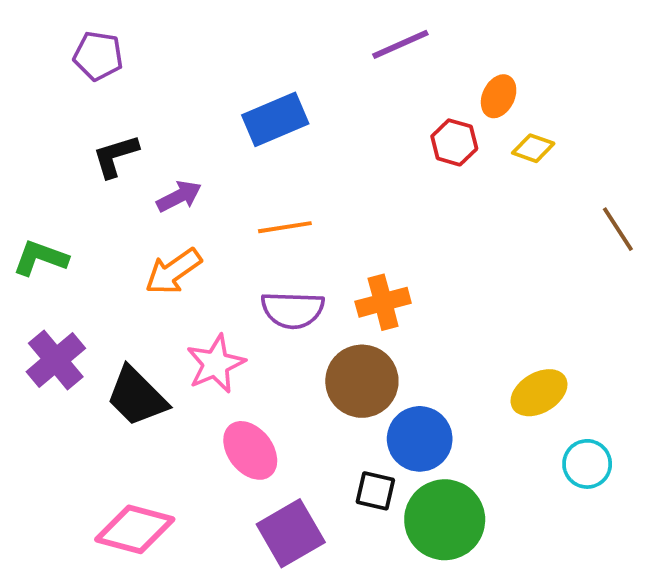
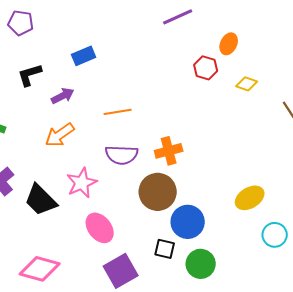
blue rectangle: (275, 119) -> (84, 56), moved, size x0.7
yellow diamond: (533, 148) -> (247, 84), moved
green circle: (445, 520) -> (201, 264), size x0.7

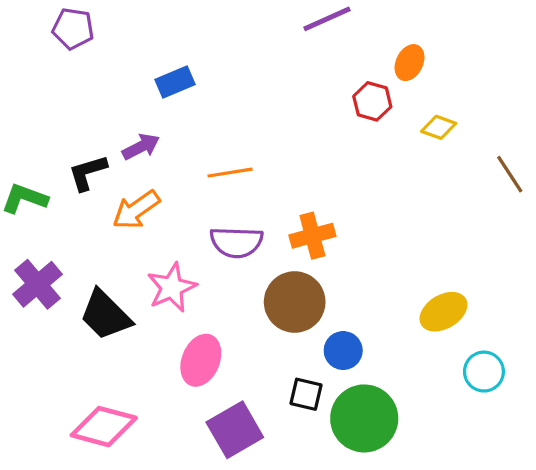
black L-shape: (30, 75) -> (88, 173), moved
blue circle: (188, 222) -> (343, 351), size x0.7
pink ellipse: (100, 228) -> (201, 360), turned 60
green circle: (201, 264) -> (364, 418), size x1.4

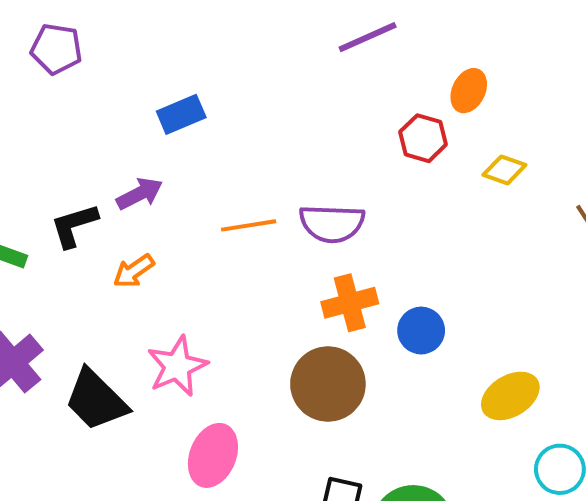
orange arrow: (136, 210) -> (134, 271), size x0.7
purple semicircle: (236, 242) -> (332, 223), moved
blue circle: (343, 351) -> (421, 331), moved

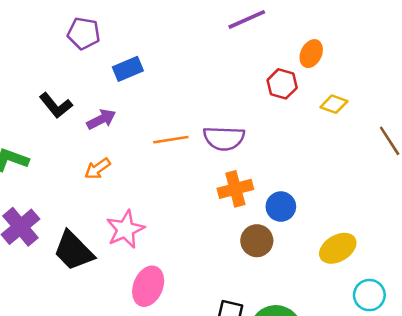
purple pentagon: (56, 49) -> (84, 33), moved
black L-shape: (74, 225) -> (56, 105), moved, turned -112
brown circle: (328, 384) -> (257, 241), moved, size x0.7

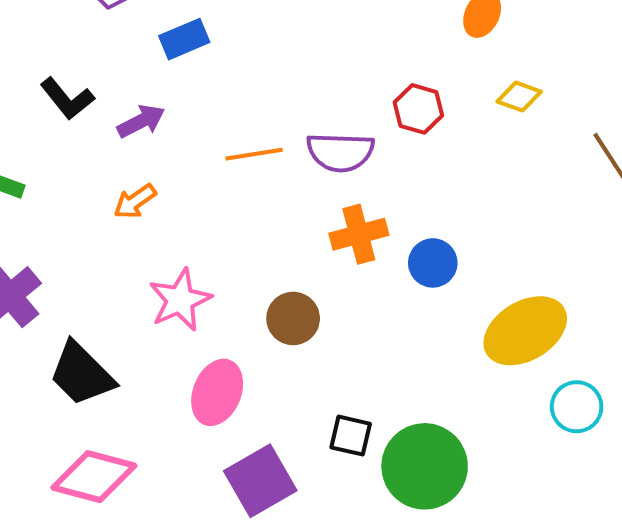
red hexagon: (282, 84) -> (418, 109), moved
brown circle: (257, 241) -> (293, 318), moved
yellow ellipse: (338, 248) -> (525, 331), size x1.4
black trapezoid: (74, 251) -> (82, 374), moved

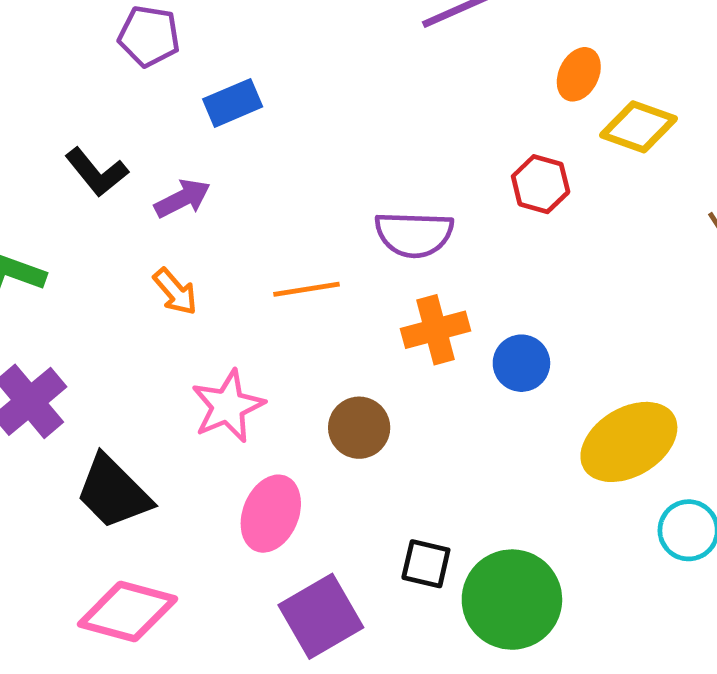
yellow diamond: (519, 97) -> (638, 127), moved, size x1.4
red hexagon: (418, 109) -> (541, 184), moved
orange line: (254, 154) -> (307, 289), moved
orange arrow: (135, 201) -> (175, 292), turned -96

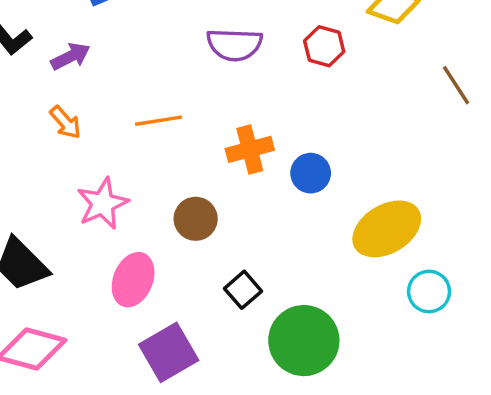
purple semicircle: (414, 234) -> (235, 45), moved
black square: (426, 564) -> (243, 290), moved, turned 36

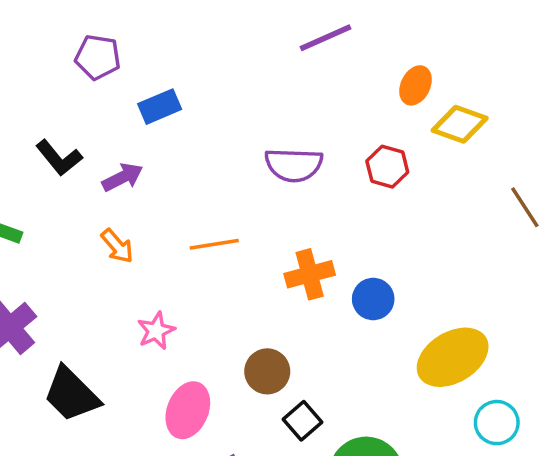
pink star: (103, 204) -> (156, 331), size x0.7
brown circle: (196, 219) -> (267, 371), moved

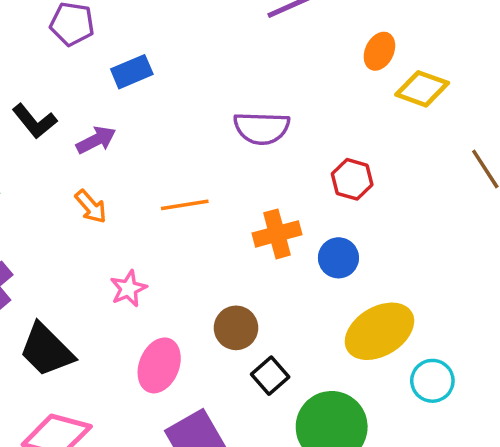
red hexagon: (387, 167) -> (352, 179), moved
yellow ellipse: (453, 357) -> (379, 331), moved
cyan circle: (497, 423) -> (432, 381), moved

